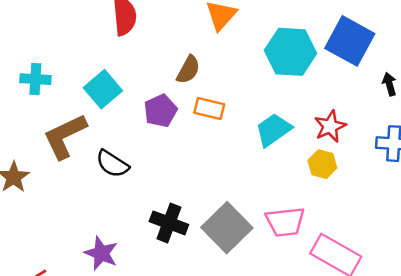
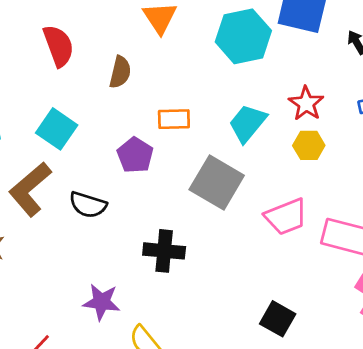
brown semicircle: (188, 70) -> (120, 72), moved
purple pentagon: (161, 111) -> (135, 155), moved
gray square: (227, 228) -> (217, 183), moved

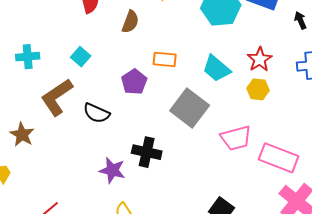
cyan trapezoid: (248, 123) -> (216, 69), turned -96
cyan square: (57, 129) -> (81, 57), size x0.7
purple star: (101, 302) -> (112, 170), moved

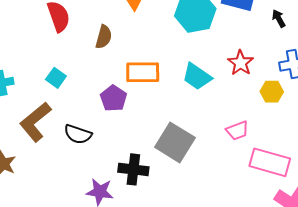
orange rectangle: (165, 59) -> (143, 72), size x1.4
yellow hexagon: (258, 89) -> (272, 92), moved
gray square: (190, 108) -> (175, 142), moved
pink trapezoid: (236, 138) -> (237, 131), moved, size x0.7

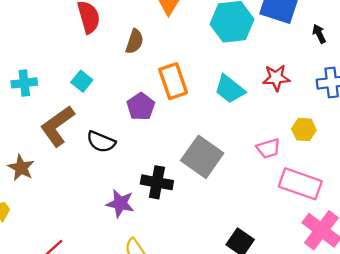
red star: (241, 63) -> (276, 78), turned 30
orange rectangle: (143, 72) -> (173, 81), turned 68
yellow hexagon: (272, 92) -> (304, 129), moved

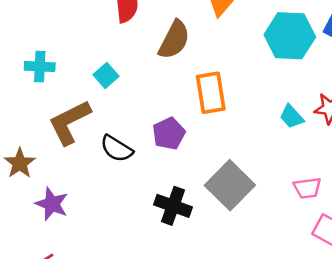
brown semicircle: (135, 41) -> (174, 40), size x1.4
cyan trapezoid: (230, 89) -> (291, 117), moved, size x0.7
purple pentagon: (141, 107) -> (169, 134), moved
purple star: (120, 203) -> (52, 204), moved

